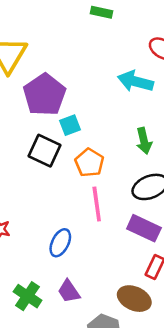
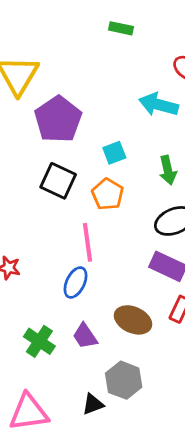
cyan square: (70, 125) -> (114, 153), moved
pink line: (97, 204) -> (88, 242), moved
brown ellipse: (134, 299) -> (133, 320), moved

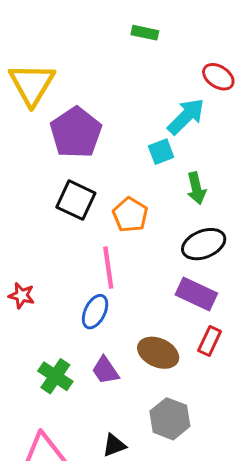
cyan arrow: (158, 105) -> (186, 116), turned 120
cyan square: (114, 153) -> (161, 152), moved
gray hexagon: (124, 380) -> (170, 419), moved

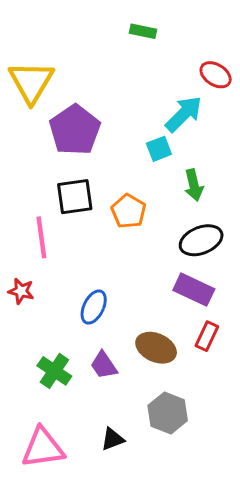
black square: (76, 200) -> (75, 197), turned -33
pink line: (108, 268) -> (41, 237), moved

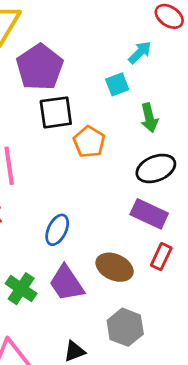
cyan arrow: (184, 114) -> (140, 52), size x0.7
black square: (75, 197) -> (56, 112), moved
purple trapezoid: (104, 365) -> (66, 283), size x1.4

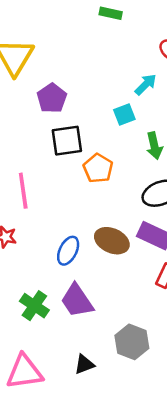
purple pentagon: (40, 67) -> (52, 98), size x0.7
brown ellipse: (115, 267) -> (112, 241), moved

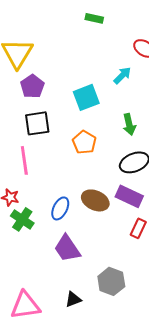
purple pentagon: (52, 98) -> (32, 86), moved
cyan square: (124, 114) -> (86, 97), moved, size x1.5
black square: (67, 141) -> (37, 123), moved
green cross: (34, 306) -> (22, 219), moved

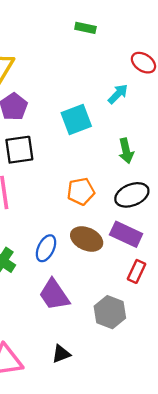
orange pentagon: (84, 142) -> (81, 191), moved, turned 30
gray hexagon: (111, 281) -> (110, 312), moved

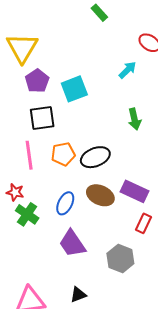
green rectangle: (85, 28) -> (99, 13), turned 36
cyan square: (76, 119) -> (74, 89), moved
orange pentagon: (81, 191) -> (63, 154), moved
black ellipse: (132, 195) -> (95, 157), moved

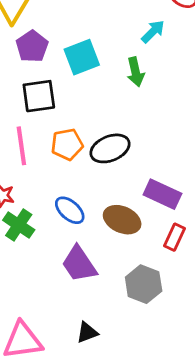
green arrow: (134, 119) -> (136, 72), moved
brown ellipse: (100, 195) -> (122, 220), moved
blue ellipse: (65, 203) -> (70, 210), turned -75

